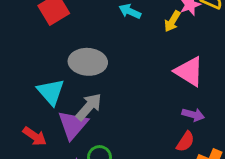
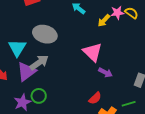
pink triangle: (189, 72) -> (93, 52), moved
purple arrow: (193, 115) -> (105, 73), moved

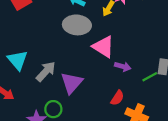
gray ellipse: (45, 34) -> (77, 25), moved
purple triangle: (26, 72) -> (72, 83), moved
green line: (129, 104) -> (150, 77), moved

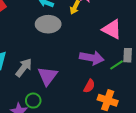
pink triangle: (103, 47) -> (112, 29), moved
purple arrow: (123, 67) -> (92, 58), size x1.6

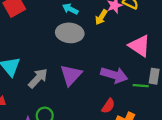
green line: (116, 65) -> (141, 86), turned 32
purple triangle: (48, 76) -> (71, 75), moved

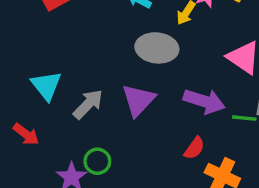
gray ellipse: (70, 33) -> (157, 48), moved

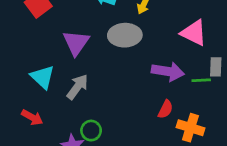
purple triangle: (138, 100) -> (76, 43), moved

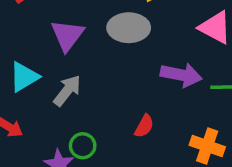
cyan triangle: (43, 77) -> (24, 77), turned 44
red semicircle: (165, 109) -> (144, 126), moved

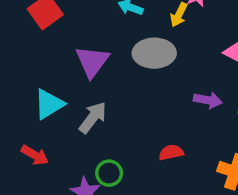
purple arrow: (181, 75) -> (208, 100), size x0.7
red semicircle: (144, 126) -> (171, 152), turned -130

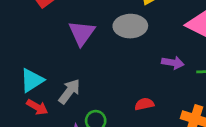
cyan triangle: (49, 104) -> (32, 80), moved
gray arrow: (93, 117) -> (69, 91), moved

